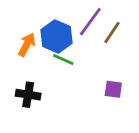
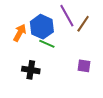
purple line: (90, 22) -> (67, 16), turned -65
black cross: (28, 95) -> (31, 70), moved

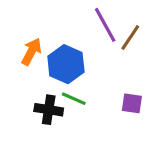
blue hexagon: (42, 27) -> (66, 64), moved
green line: (47, 44) -> (74, 99), moved

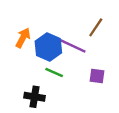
purple line: (105, 25) -> (73, 46), moved, turned -36
black cross: (49, 110) -> (35, 97), moved

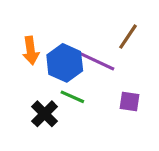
orange arrow: (23, 38) -> (31, 51), turned 144
black cross: (35, 97) -> (45, 114), moved, turned 36

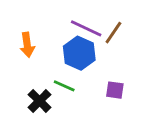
purple line: (97, 61) -> (86, 28), moved
blue hexagon: (65, 63) -> (79, 53), moved

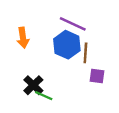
brown line: (113, 33) -> (85, 53), moved, turned -30
green line: (64, 86) -> (44, 96), moved

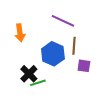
blue hexagon: (67, 45) -> (53, 54), moved
green line: (44, 96) -> (38, 83), turned -42

